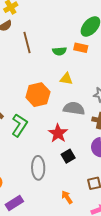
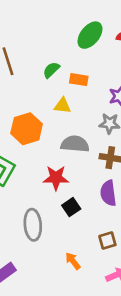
orange rectangle: (81, 48) -> (79, 80), moved
green semicircle: (59, 51) -> (51, 70), turned 144
red star: (58, 133) -> (56, 178), turned -30

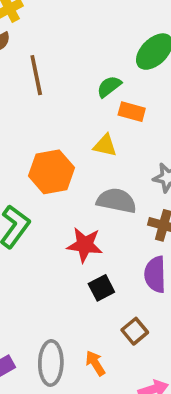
green semicircle: (51, 70) -> (109, 86), moved
gray ellipse: (33, 225) -> (51, 363), moved
brown square: (107, 241) -> (135, 331), moved, turned -30

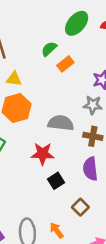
orange rectangle: (132, 112) -> (65, 64), turned -49
yellow triangle: (105, 145) -> (14, 79), moved

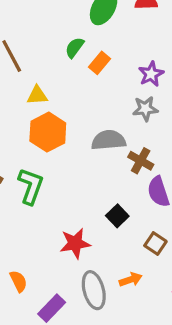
brown cross: (93, 136) -> (141, 161), moved, turned 30
red star: (43, 154) -> (75, 243), moved
orange arrow: (57, 230) -> (131, 280), turned 119

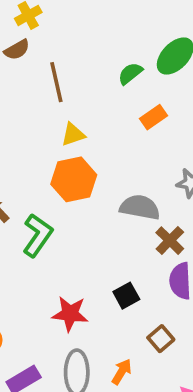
green semicircle: (75, 48) -> (130, 73), moved
yellow triangle: (37, 95) -> (73, 134), turned -30
orange arrow: (131, 280) -> (122, 372), turned -55

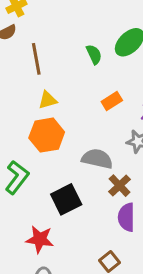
green semicircle: (130, 73) -> (94, 54), turned 102
orange rectangle: (153, 117) -> (112, 101), moved
black square: (126, 296) -> (66, 199), moved, size x1.5

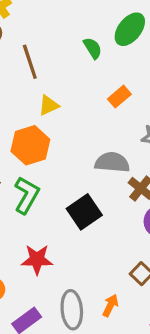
orange hexagon: (47, 135) -> (30, 145), moved
red star: (40, 239) -> (37, 259), moved

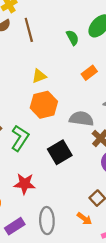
brown line: (30, 62) -> (29, 30), moved
orange hexagon: (30, 145) -> (44, 105), moved
orange arrow: (110, 305) -> (84, 219), moved, turned 98

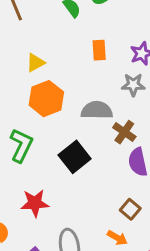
orange rectangle: (89, 73) -> (99, 50), turned -49

